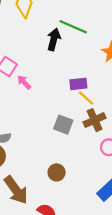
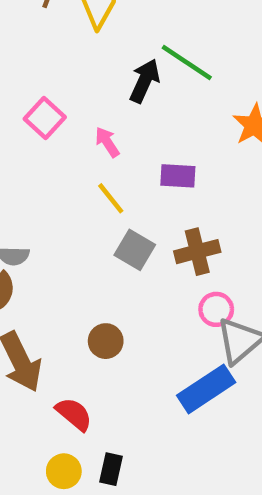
pink arrow: (24, 82) -> (107, 142), moved
yellow line: (86, 98) -> (111, 198), moved

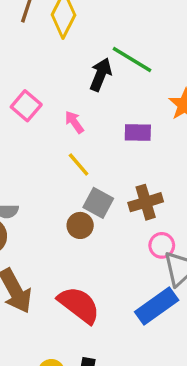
purple rectangle: (178, 176) -> (138, 132), moved
brown circle: (106, 341) -> (80, 225), moved
red semicircle: (74, 414) -> (79, 305), moved, size x1.5

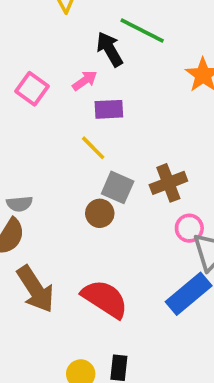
black arrow: (101, 75) -> (110, 49), turned -48
pink arrow: (74, 122) -> (85, 81), moved, turned 95
purple rectangle: (138, 132) -> (109, 109), moved

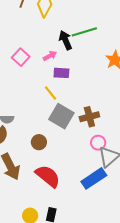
green line: (142, 30) -> (84, 32), turned -50
gray square: (118, 187) -> (61, 116), size x1.4
brown circle: (100, 213) -> (39, 142), moved

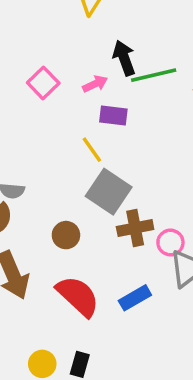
green line: (84, 32) -> (154, 75), moved
brown cross: (89, 117) -> (135, 228), moved
blue rectangle: (94, 178) -> (135, 298), moved, size x0.7

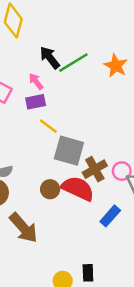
pink arrow: (95, 84) -> (36, 81), turned -84
purple rectangle: (113, 115) -> (36, 102), moved
red semicircle: (78, 296) -> (78, 188), moved

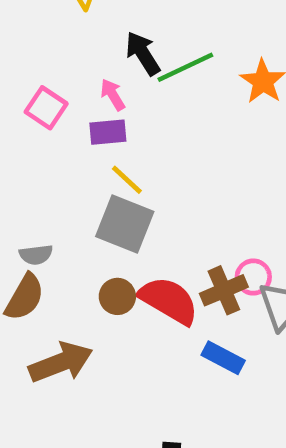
gray square: (69, 151) -> (125, 224), moved
brown cross: (95, 169) -> (224, 290), moved
blue rectangle: (110, 216) -> (223, 358), turned 70
brown arrow: (24, 228) -> (61, 362), turned -76

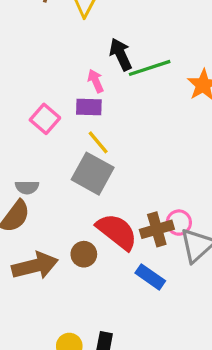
pink square: (46, 108) -> (45, 119), moved
brown circle: (117, 296) -> (84, 254), moved

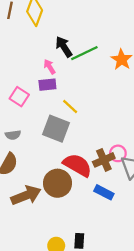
yellow line: (98, 142) -> (70, 107), moved
gray semicircle: (27, 187) -> (13, 135), moved
brown circle: (84, 254) -> (57, 183), size x1.6

